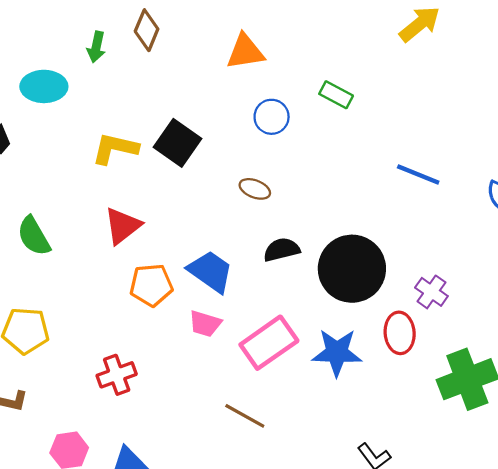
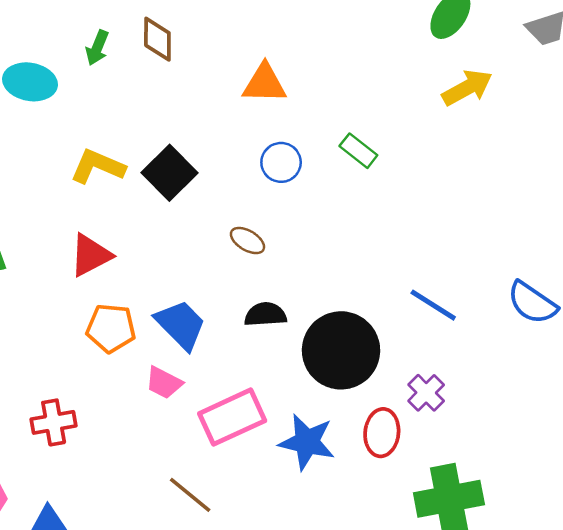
brown diamond: (147, 30) -> (157, 39), turned -33
blue line: (418, 175) -> (433, 305), moved

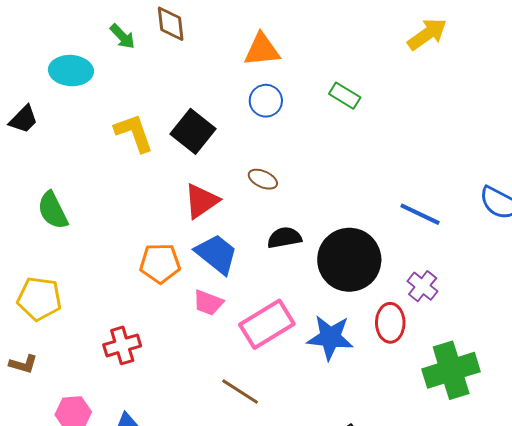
green arrow: (97, 48) -> (122, 36), turned -60
blue circle: (281, 162) -> (266, 101), moved
yellow L-shape: (98, 166) -> (134, 133), turned 54
red triangle: (91, 255) -> (201, 201), moved

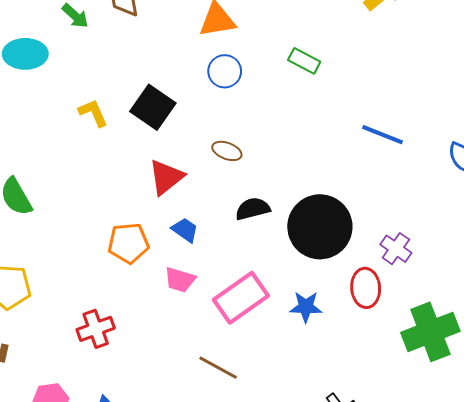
yellow L-shape: (134, 133) -> (93, 113), size x0.7
blue line: (420, 214) -> (383, 135), moved
blue trapezoid: (216, 254) -> (185, 230), size x0.6
blue star: (330, 337) -> (306, 307), size x0.7

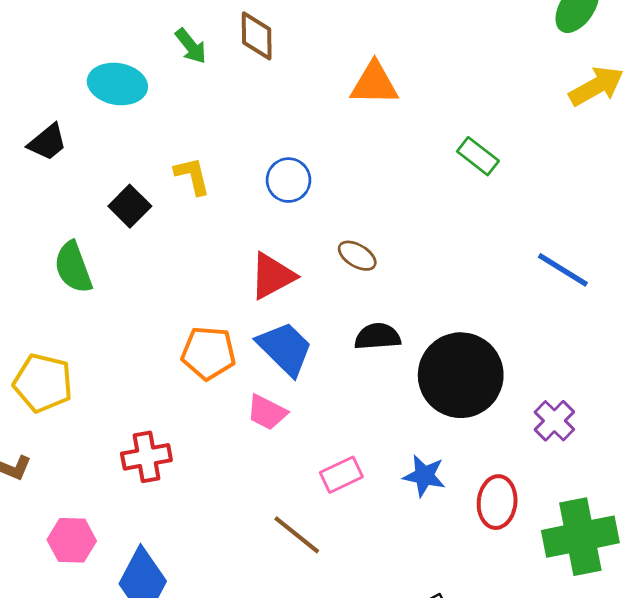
blue circle: (225, 71) -> (289, 180), moved
black square: (153, 107) -> (130, 206), moved, size x0.7
blue trapezoid: (185, 230) -> (285, 349), size x1.6
red ellipse: (366, 288) -> (497, 502), moved
pink rectangle: (241, 298) -> (341, 475), moved, size x0.6

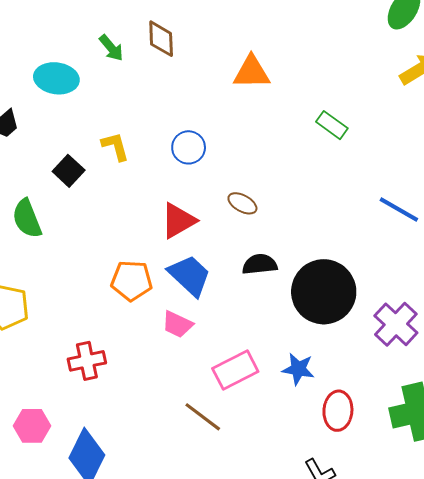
purple cross: (554, 421) -> (396, 324), size x1.4
pink rectangle: (341, 475) -> (235, 370), size x1.4
red ellipse: (497, 502) -> (338, 411), moved

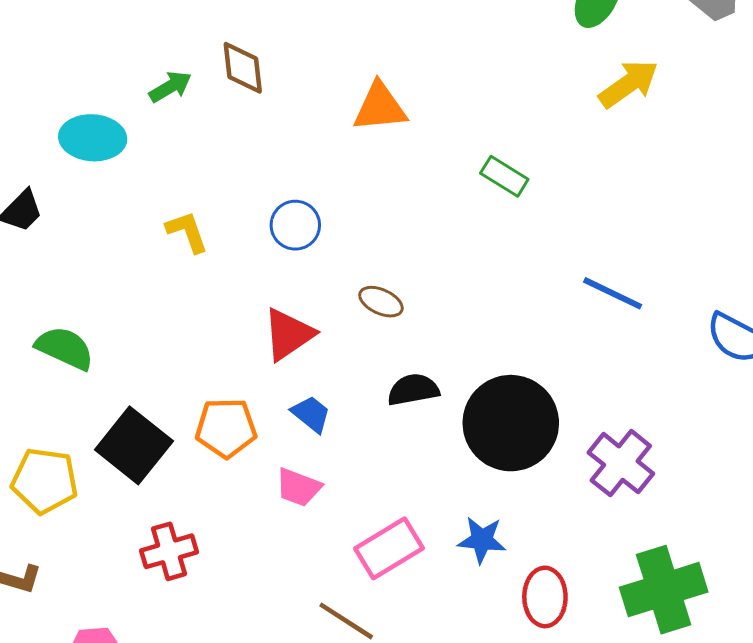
green arrow: (111, 48) -> (170, 87), turned -76
black square: (69, 171) -> (134, 445), moved, size x1.6
green semicircle: (27, 219) -> (65, 348), turned 141
blue trapezoid: (190, 276) -> (311, 414), size x0.6

